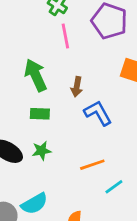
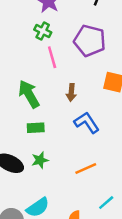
brown arrow: (77, 87) -> (71, 92), moved
cyan line: (114, 187) -> (106, 203), moved

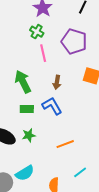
blue L-shape: (87, 123) -> (52, 106), moved

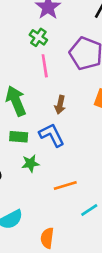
green star: (29, 135) -> (30, 163), moved
cyan line: (80, 172) -> (89, 210), moved

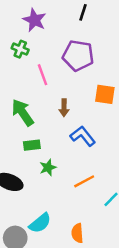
green cross: (38, 37) -> (20, 49), moved
blue L-shape: (52, 135) -> (83, 136), moved

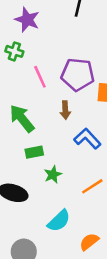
purple pentagon: (78, 56) -> (78, 74), moved
cyan semicircle: (40, 223) -> (59, 221), moved
orange semicircle: (77, 233) -> (89, 242), turned 60

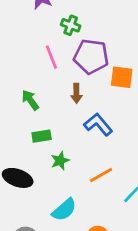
green cross: (14, 51) -> (71, 25), moved
green arrow: (22, 118) -> (30, 100), size x0.7

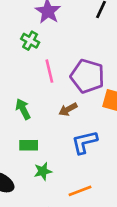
green cross: (71, 25) -> (30, 41), moved
brown arrow: (76, 93) -> (68, 109), turned 54
blue L-shape: (98, 125) -> (84, 142), turned -72

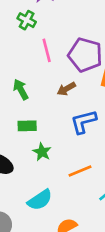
green star: (43, 171) -> (42, 152), turned -30

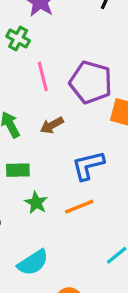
brown arrow: (66, 89) -> (52, 125), moved
orange line: (80, 171) -> (79, 207), moved

